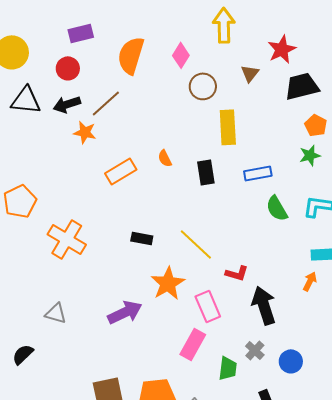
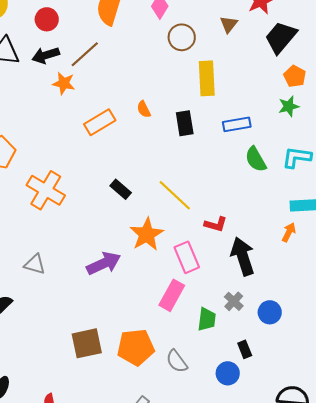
black trapezoid: (302, 86) -> (281, 37), turned -36
black rectangle: (142, 238) -> (121, 189), turned 30

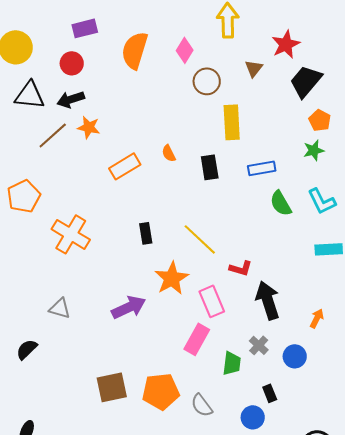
brown line: (85, 54) -> (53, 135), moved
cyan L-shape: (297, 157) -> (322, 201), turned -124
black rectangle: (121, 189) -> (146, 233), turned 40
orange arrow: (289, 232) -> (317, 318), moved

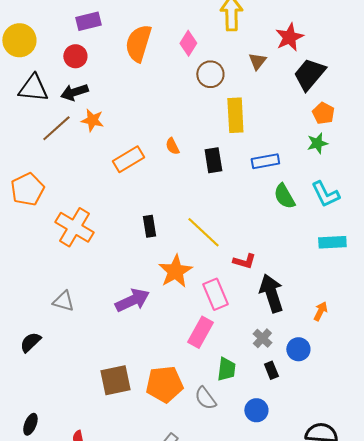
green trapezoid: (232, 363) -> (226, 369), moved
black rectangle: (270, 393) -> (271, 370), moved

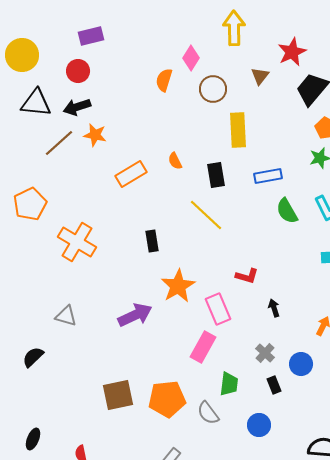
orange semicircle: (138, 43) -> (164, 80), moved, size x0.6
yellow line: (203, 232) -> (206, 215), moved
black arrow: (271, 293) -> (274, 308), size x0.5

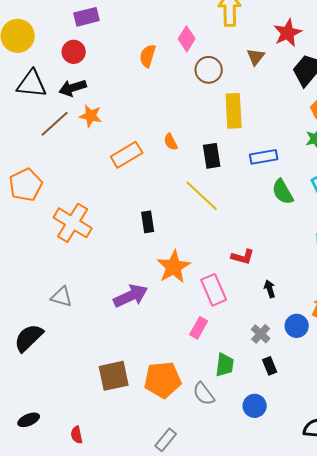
orange semicircle: (164, 80) -> (148, 56), moved
pink rectangle: (203, 347) -> (199, 328), size x0.7
black semicircle: (33, 357) -> (29, 338), size x1.4
blue circle: (301, 364) -> (297, 326), moved
black ellipse: (33, 439) -> (29, 420), turned 45

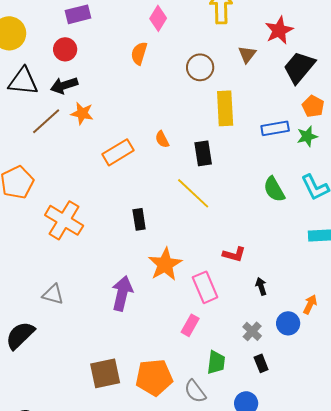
pink diamond: (187, 39) -> (158, 18), moved
blue rectangle: (264, 157) -> (275, 128), moved
purple arrow: (131, 296) -> (122, 293), turned -52

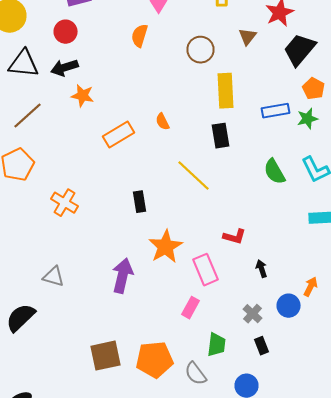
brown line: (46, 121) -> (28, 116), moved
black rectangle: (203, 153) -> (220, 136), moved
orange cross: (64, 220) -> (64, 203), size x0.7

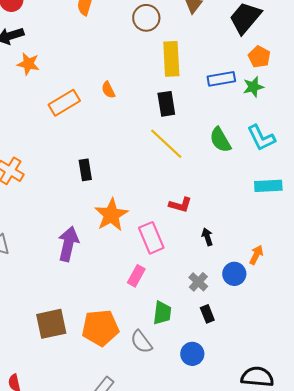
yellow line: (194, 176) -> (166, 144), moved

